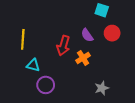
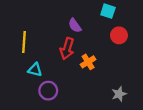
purple semicircle: (87, 35) -> (75, 25), moved
gray star: (102, 88) -> (119, 94), moved

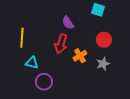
red circle: (119, 35) -> (104, 40), moved
gray star: (119, 94) -> (103, 64), moved

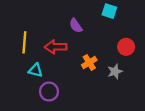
red circle: (104, 40) -> (126, 47), moved
red arrow: (61, 44) -> (56, 47), moved, turned 72

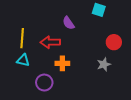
orange cross: (89, 62) -> (62, 63), moved, turned 32
cyan triangle: (36, 70) -> (23, 60), moved

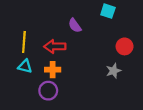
orange cross: (62, 63) -> (53, 70), moved

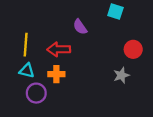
purple circle: (48, 91) -> (36, 93), moved

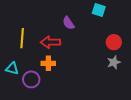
cyan triangle: (27, 71) -> (12, 68), moved
gray star: (121, 75) -> (114, 62), moved

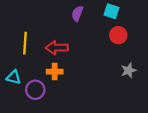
purple semicircle: (68, 23) -> (77, 14), moved, turned 56
red circle: (114, 42) -> (118, 35), moved

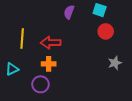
cyan triangle: (14, 77) -> (12, 69), turned -40
purple circle: (35, 90) -> (40, 84), moved

